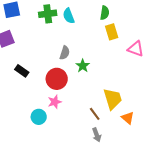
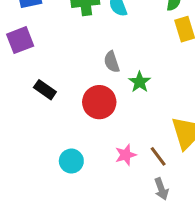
gray semicircle: (65, 53) -> (112, 62), turned 144
pink star: (55, 102) -> (126, 155), moved

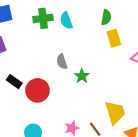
red circle: (99, 102) -> (38, 90), moved

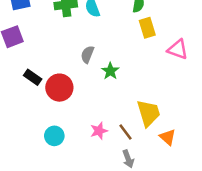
gray semicircle: (62, 62) -> (87, 54), turned 40

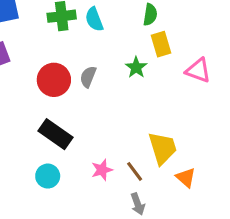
green star: (110, 71) -> (136, 67), moved
black rectangle: (33, 77) -> (55, 134), moved, size x1.5
red circle: (59, 88) -> (54, 80), moved

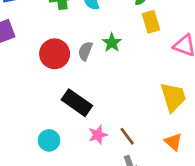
green star: (136, 67) -> (112, 43), moved
black rectangle: (55, 134) -> (77, 103), moved
yellow trapezoid: (163, 148) -> (173, 97), moved

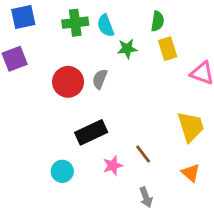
green star: (112, 43) -> (127, 49), moved, turned 30
black rectangle: (77, 103) -> (91, 132), turned -60
brown line: (127, 136) -> (143, 154), moved

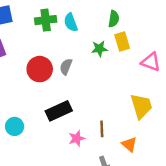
green star: (127, 49) -> (99, 49), moved
brown line: (143, 154) -> (102, 129), turned 35
cyan circle: (62, 171) -> (15, 126), moved
orange triangle: (191, 173) -> (129, 144), moved

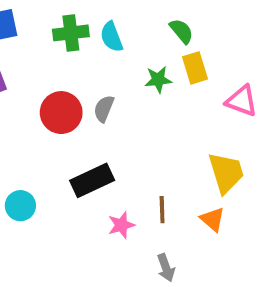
green semicircle: (114, 19) -> (181, 31), turned -49
orange triangle: (129, 144) -> (212, 219), moved

